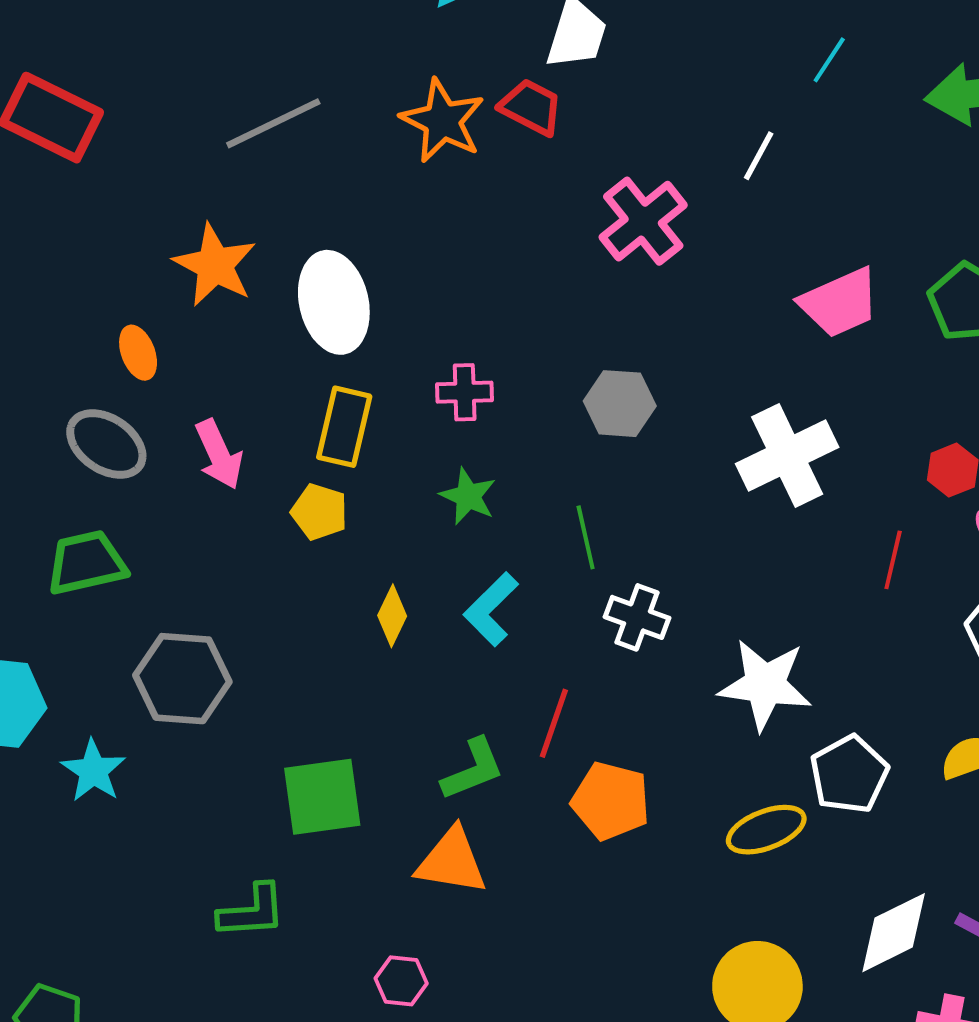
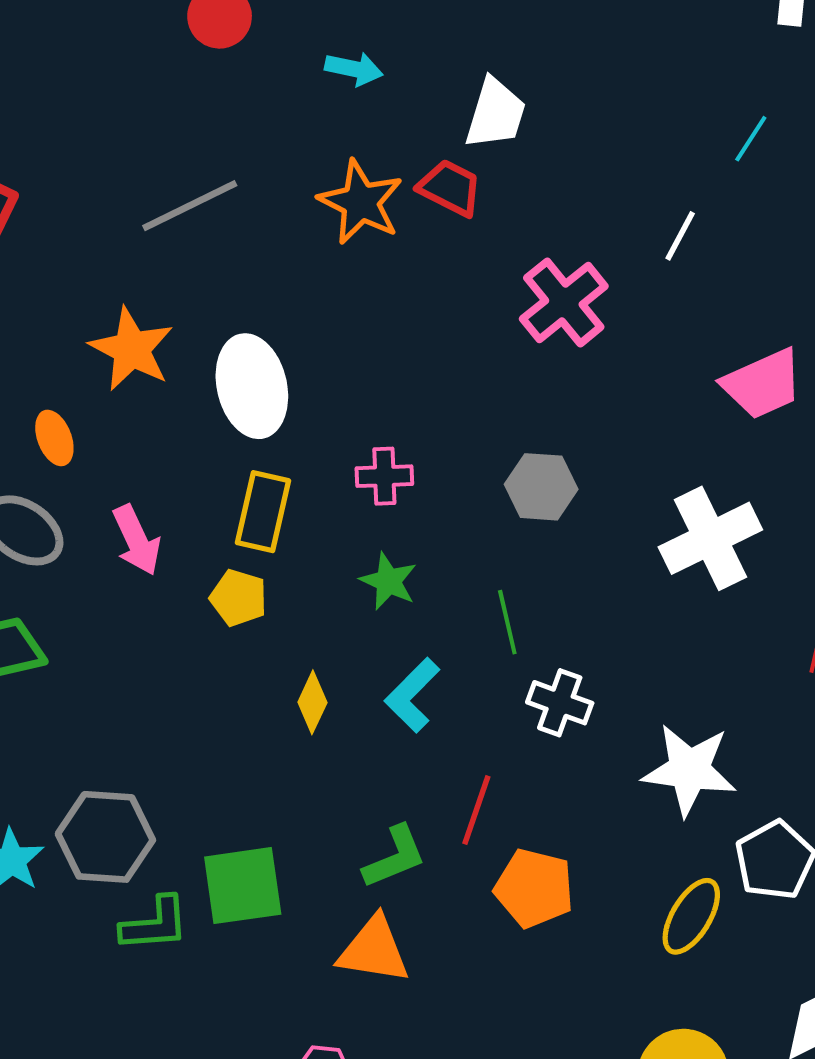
gray hexagon: (182, 679) -> (105, 837), moved
yellow ellipse: (766, 830) -> (691, 916), turned -38
green L-shape: (252, 911) -> (155, 924), moved

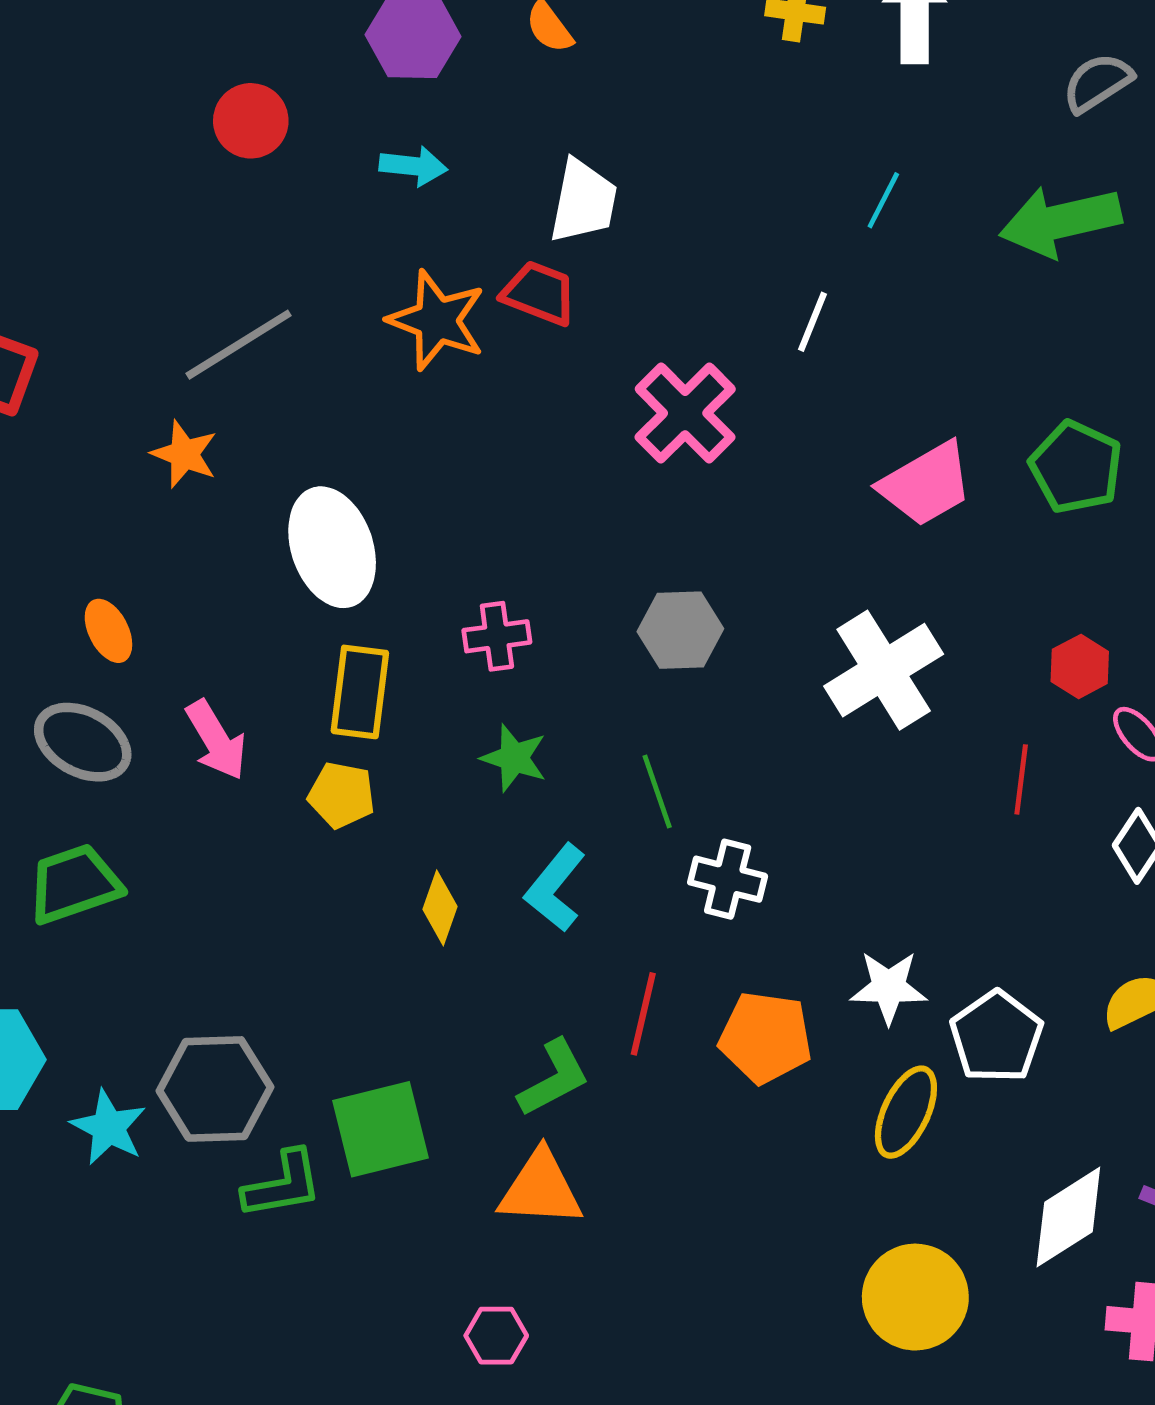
orange star: (131, 349) -> (184, 454), moved, size x0.7
white star: (689, 770) -> (889, 987), moved, size x0.7
orange pentagon: (534, 888) -> (765, 1038), moved

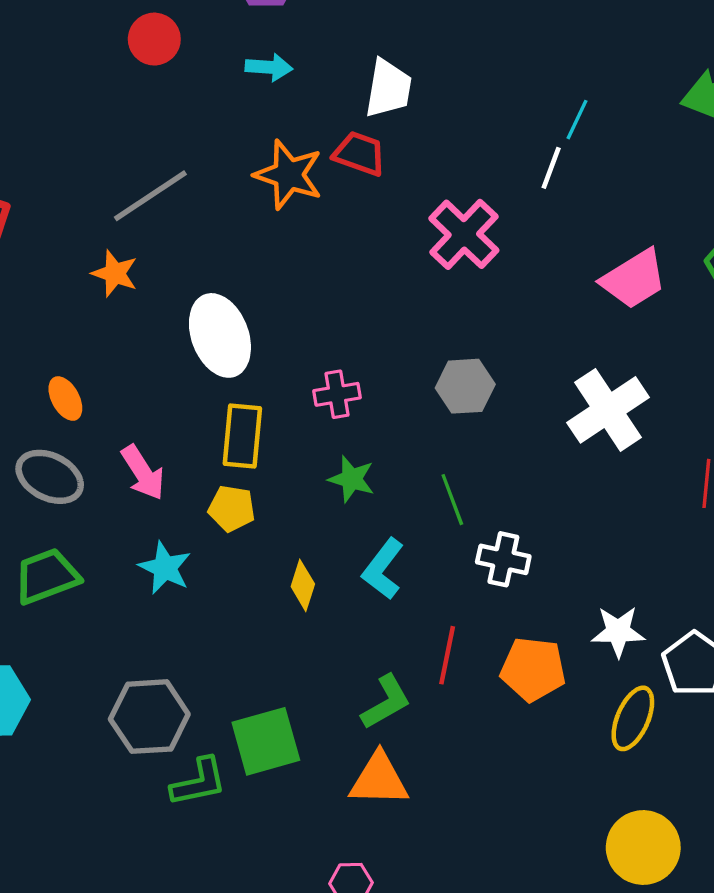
cyan line: (883, 200) -> (577, 120), moved
cyan star: (109, 1127) -> (165, 568), moved

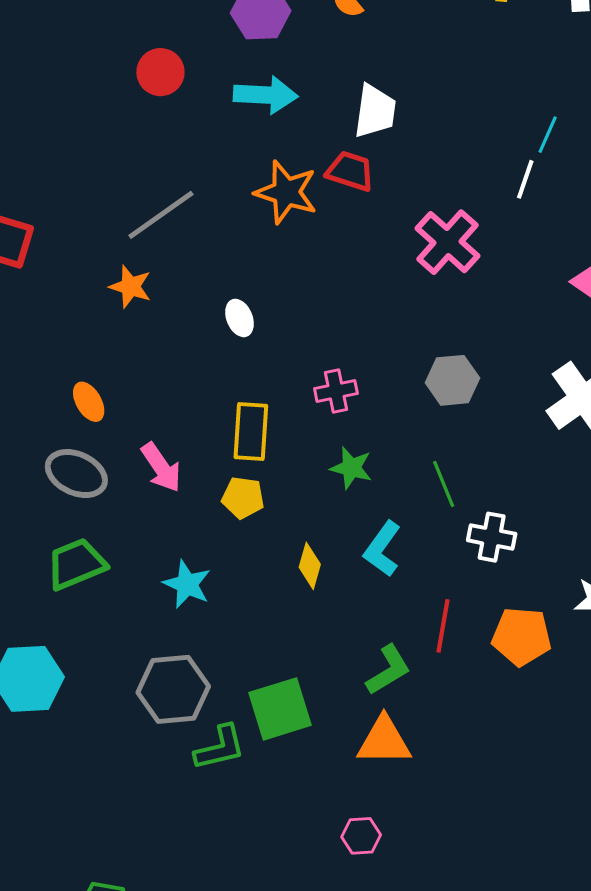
cyan arrow: (269, 67) -> (266, 95), size x1.5
white ellipse: (220, 335) -> (240, 318), moved, size x0.5
cyan star: (165, 568) -> (187, 584), moved

